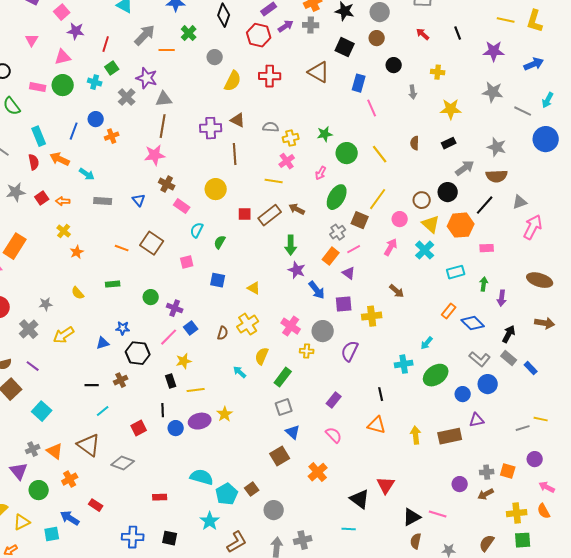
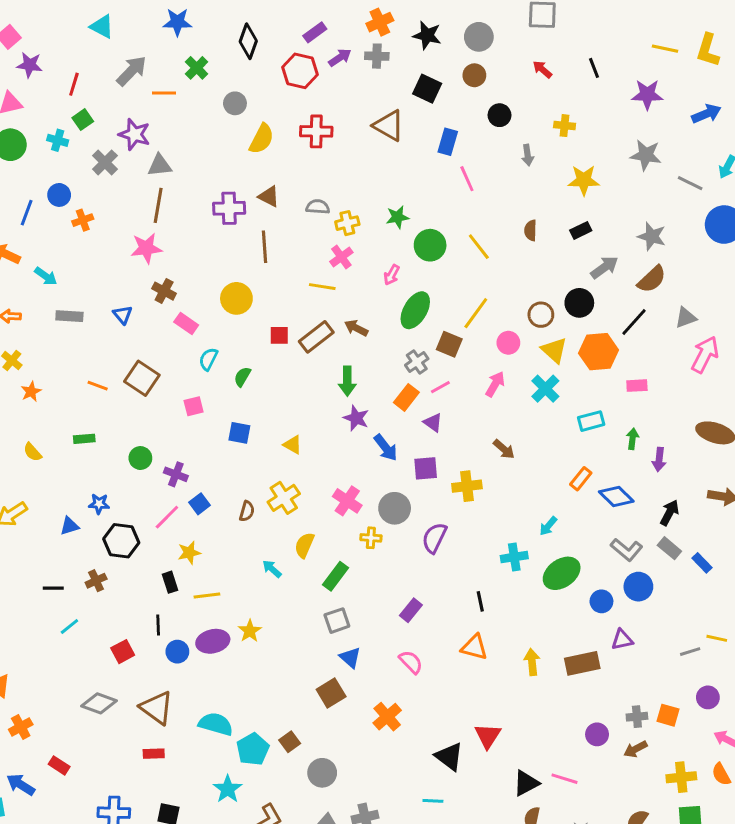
brown semicircle: (497, 176) -> (652, 279), turned -40
brown triangle: (89, 445) -> (157, 708), moved

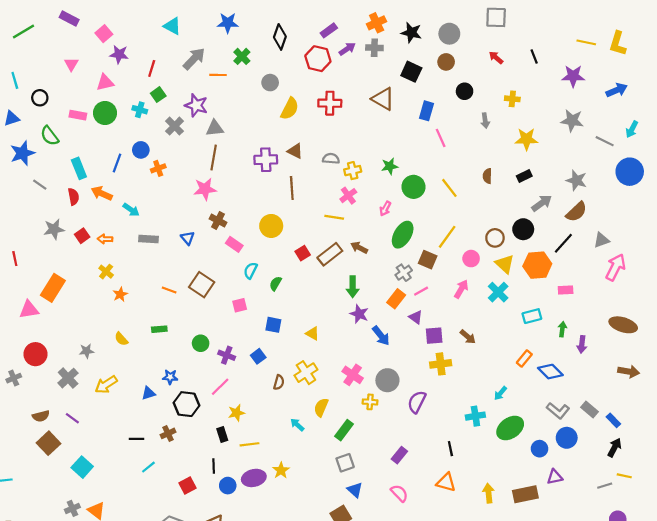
red square: (279, 335) -> (303, 253), turned -32
purple square: (426, 468) -> (434, 336), moved
blue square: (200, 504) -> (258, 356), moved
black arrow: (669, 513) -> (614, 448), moved

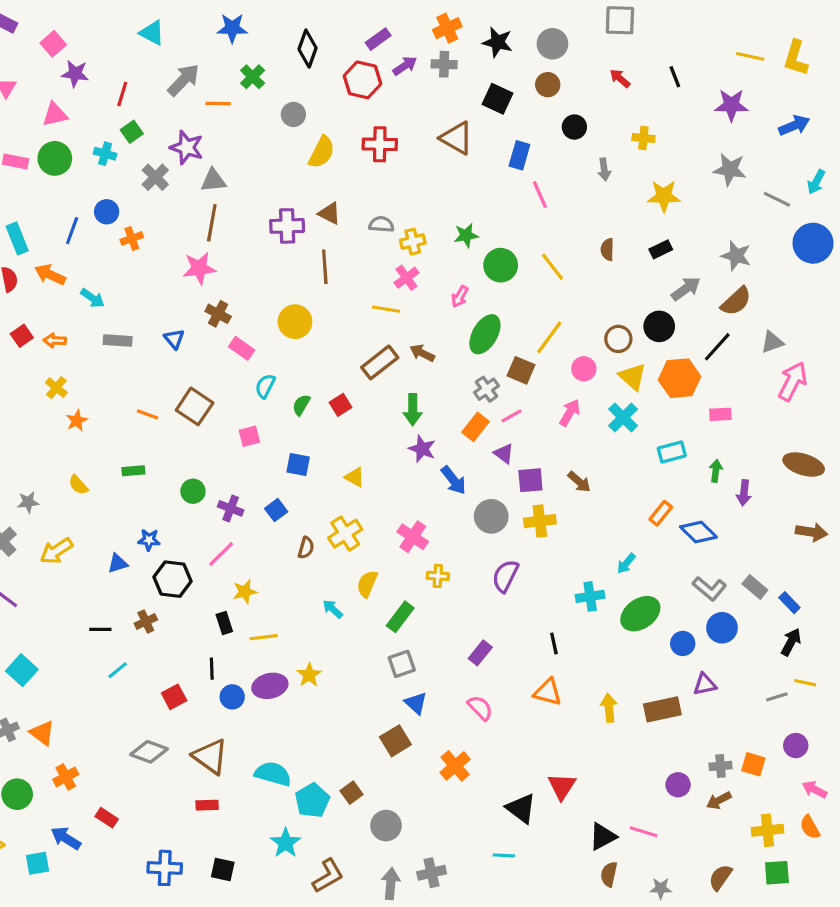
red square: (303, 253) -> (341, 405), moved
gray circle: (387, 380) -> (491, 516), moved

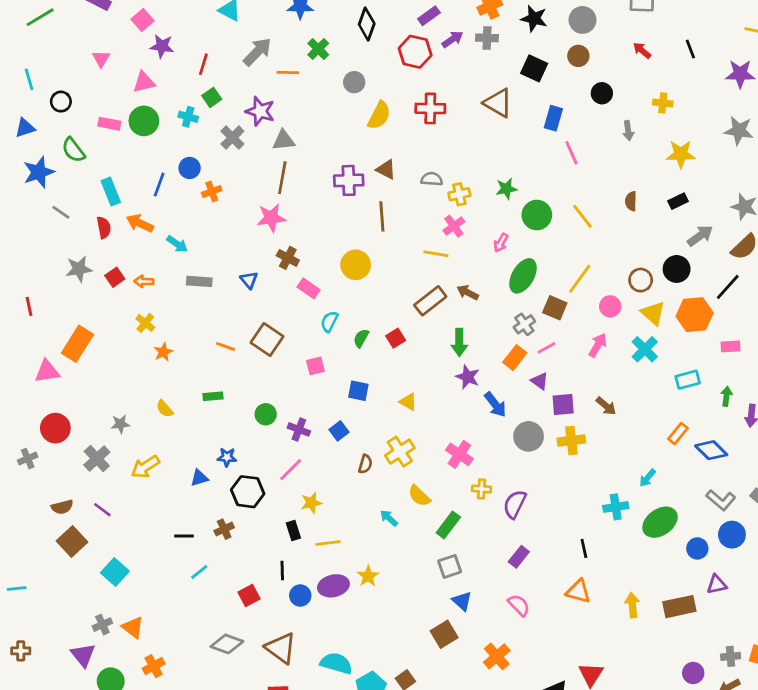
purple semicircle: (505, 576) -> (515, 504), moved
yellow semicircle: (367, 584) -> (419, 496), turned -70

